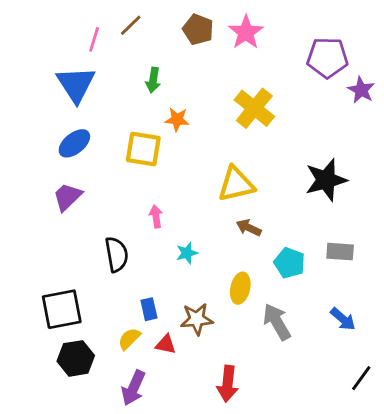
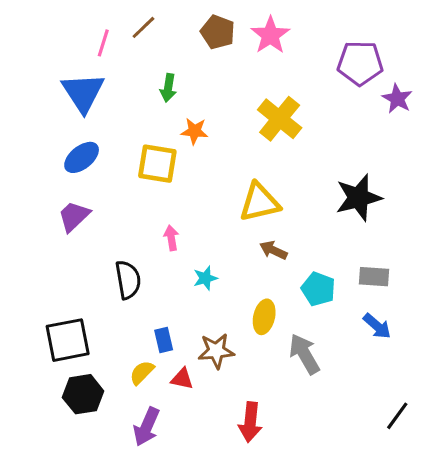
blue arrow: (343, 319) -> (377, 326), moved

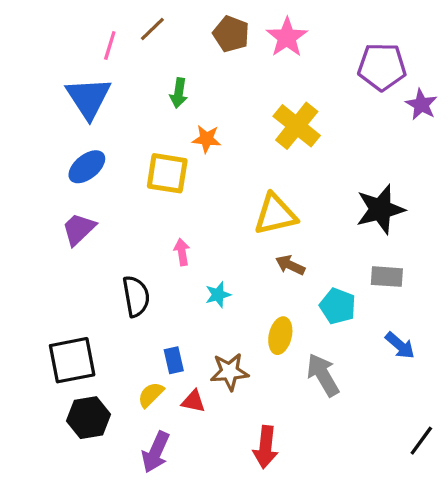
gray rectangle: (374, 277) -> (387, 277), moved

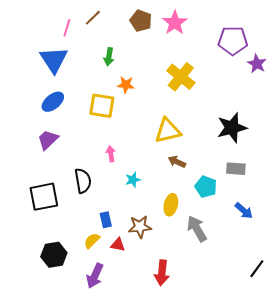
black square: (72, 360) -> (44, 197), moved

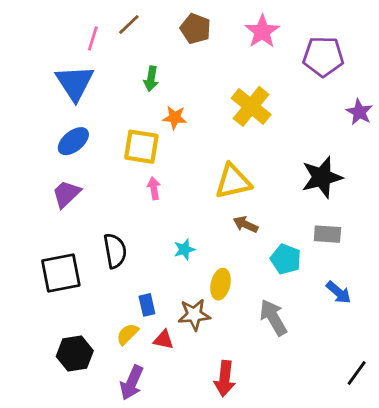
pink star: (175, 23) -> (262, 31), moved
purple star: (257, 64) -> (359, 112), moved
pink arrow: (111, 154) -> (154, 188), moved
yellow ellipse: (171, 205) -> (221, 284), moved

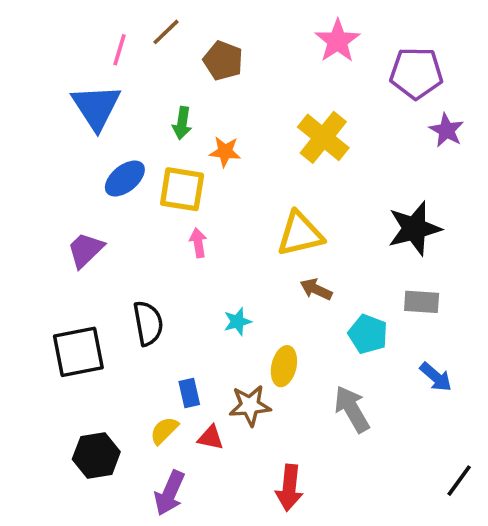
brown pentagon: (196, 29) -> (223, 61), moved
green arrow: (151, 79) -> (182, 123), moved
purple star: (359, 112) -> (447, 130), moved
blue ellipse: (73, 141) -> (125, 178), moved

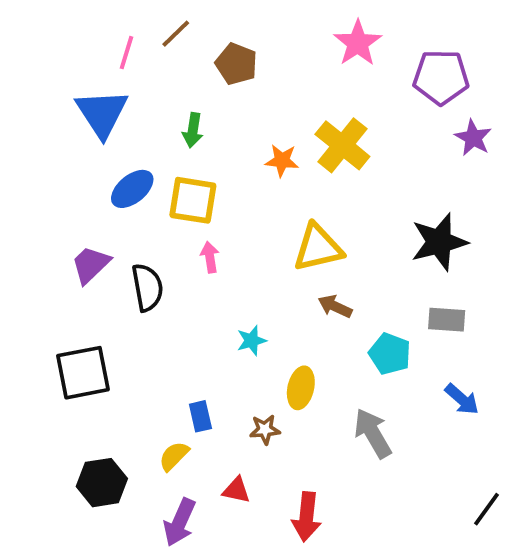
orange star: (225, 152) -> (282, 161), moved
black semicircle: (148, 323) -> (147, 287), moved
brown star: (250, 405) -> (265, 430), size x0.7
red triangle: (211, 438) -> (236, 490), moved

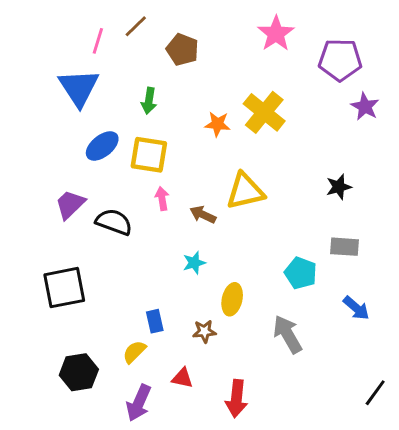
black star: (439, 242) -> (339, 187), size x0.6
black semicircle: (147, 287) -> (114, 222), turned -60
brown arrow: (335, 306) -> (203, 215), moved

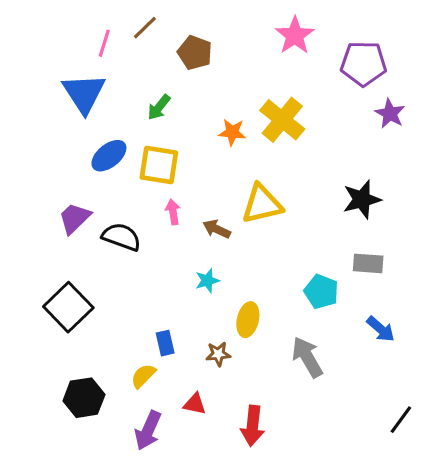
green arrow: (149, 101) -> (159, 107), turned 30
black star: (339, 187) -> (362, 199), size x1.4
black square: (64, 288) -> (68, 307), turned -33

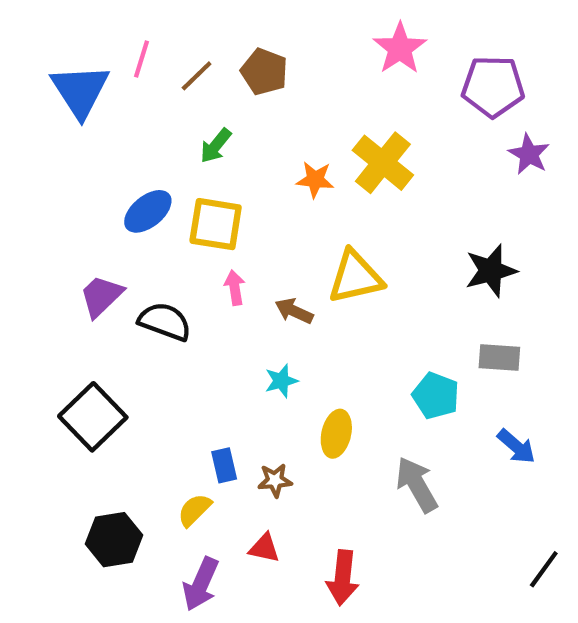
brown line: (145, 28) -> (197, 76), moved
blue triangle: (84, 93) -> (80, 91), moved
brown star: (218, 354) -> (275, 480), moved

